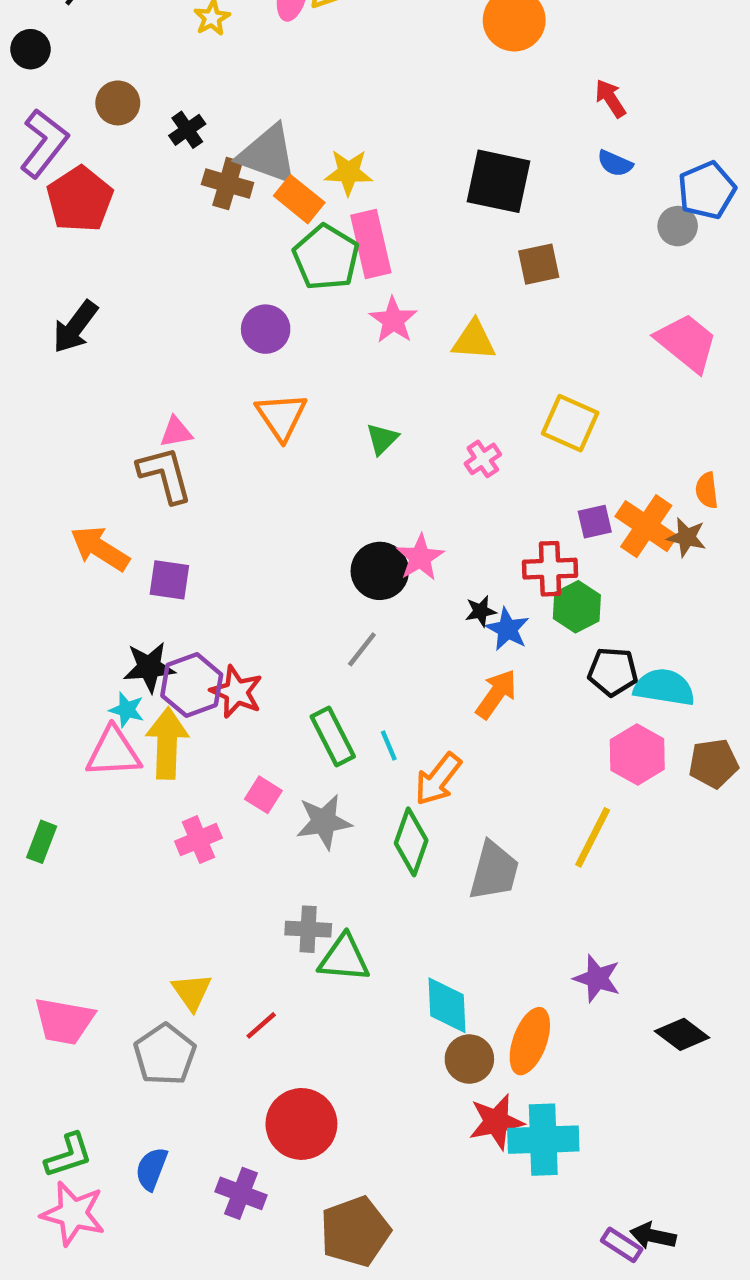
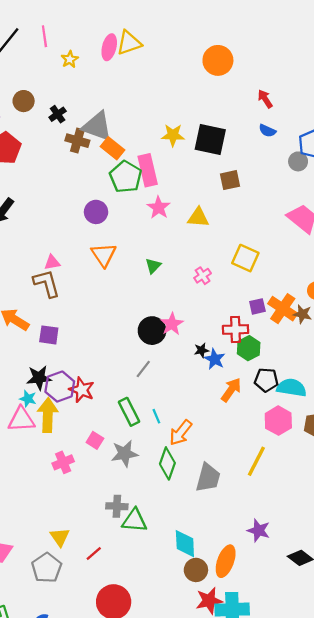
yellow star: (348, 172) -> (173, 135), moved
orange arrow: (496, 694) -> (231, 390), moved

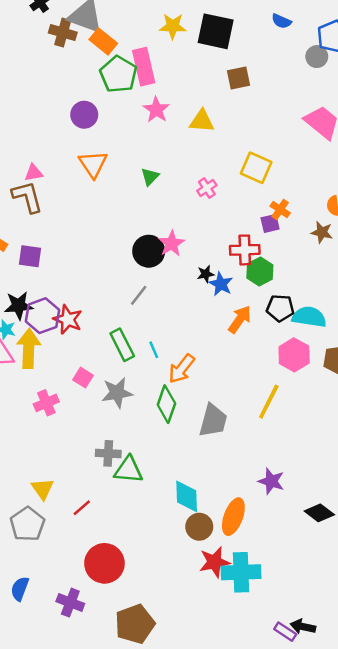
orange cross: (283, 309) -> (280, 209), moved, size x0.6

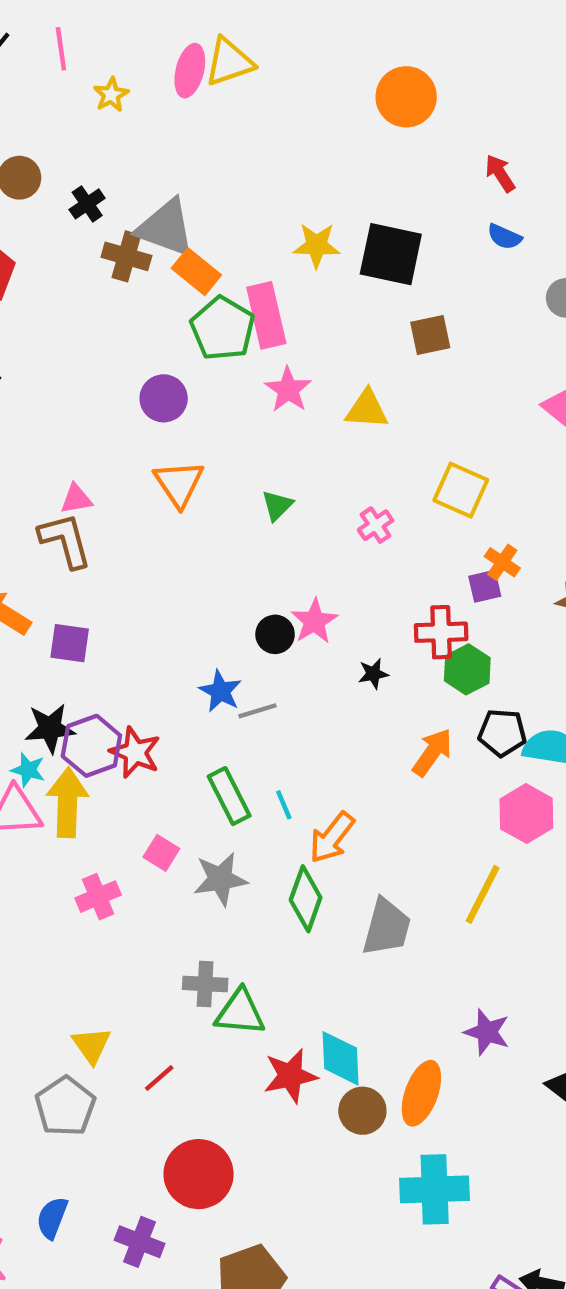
black circle: (149, 251) -> (275, 634), size x0.7
blue star: (221, 284) -> (220, 691), moved
gray line: (139, 295) -> (258, 711), turned 35
red star: (214, 562) -> (290, 1076), moved

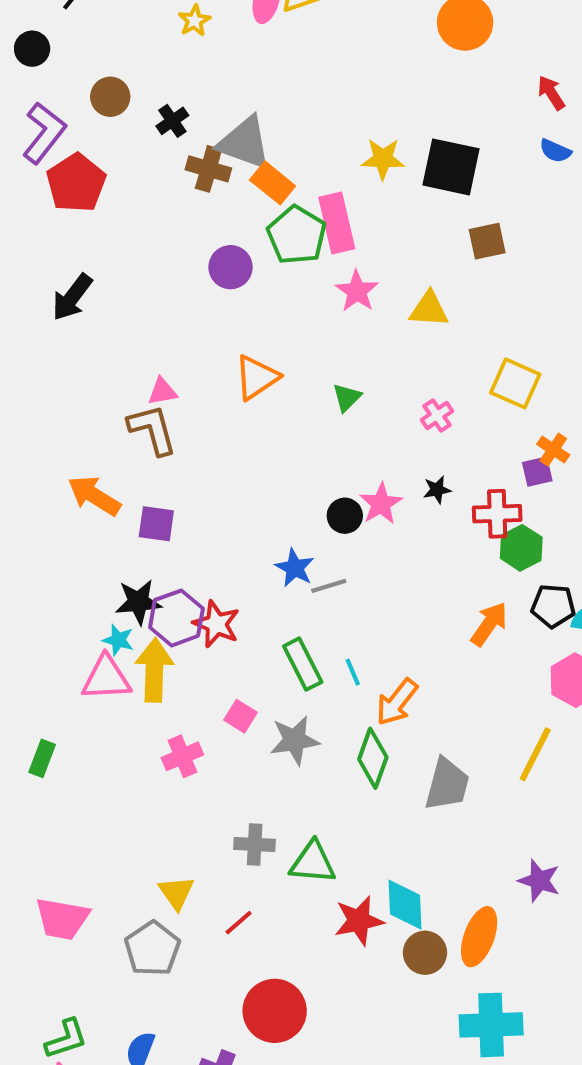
purple circle: (164, 398) -> (231, 267), moved
orange triangle: (179, 484) -> (257, 377), turned 30
black star: (373, 674) -> (437, 490), moved
gray cross: (205, 984) -> (255, 844), moved

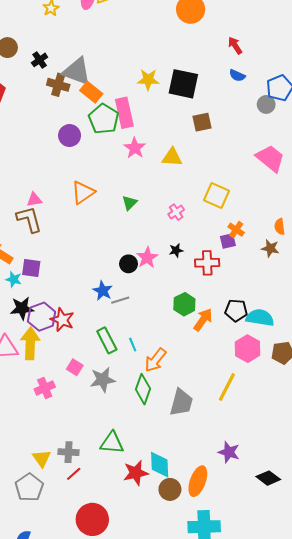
green hexagon: (521, 548) -> (184, 304), moved
cyan star: (118, 640) -> (14, 279), moved
gray cross: (255, 844) -> (69, 452), moved

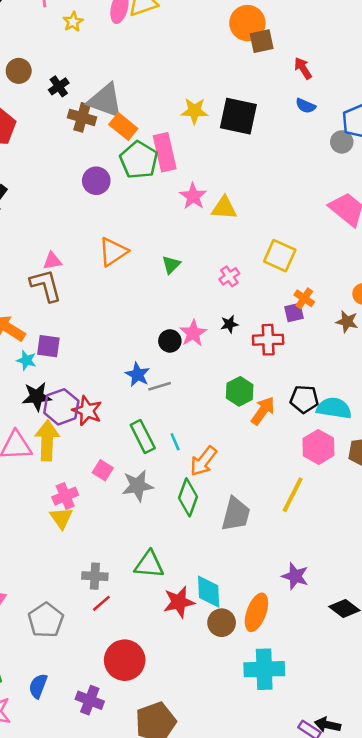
brown square: (202, 122) -> (262, 41), moved
pink star: (135, 148) -> (193, 196), moved
yellow triangle: (42, 458) -> (61, 518), moved

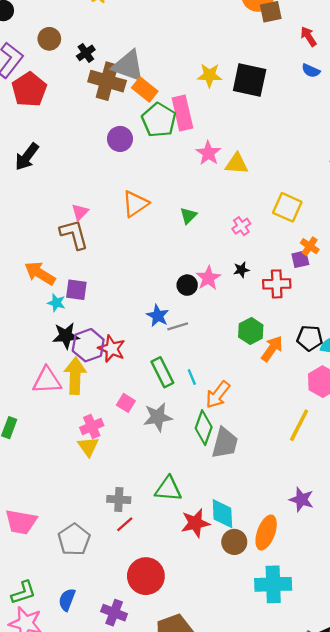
brown cross: (82, 117) -> (107, 81), size x1.4
pink triangle: (52, 261) -> (80, 212), turned -36
gray trapezoid: (236, 514) -> (225, 443), moved

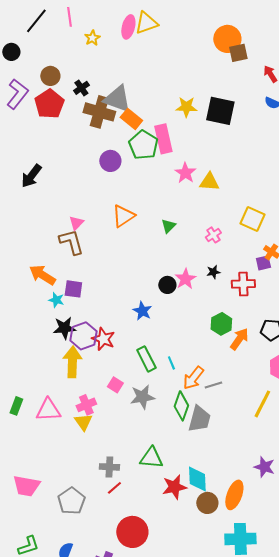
red pentagon: (29, 89) -> (49, 104), moved
gray line: (178, 326) -> (213, 385), moved
pink triangle: (47, 381) -> (48, 410), moved

